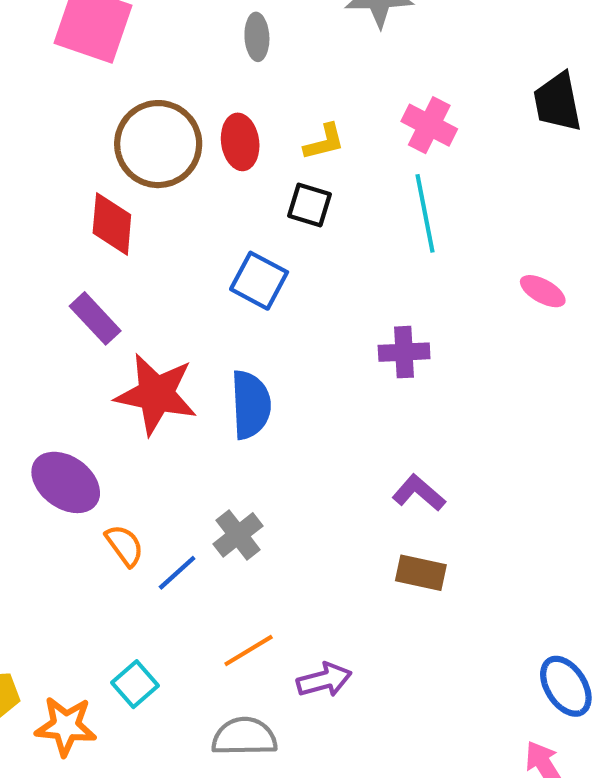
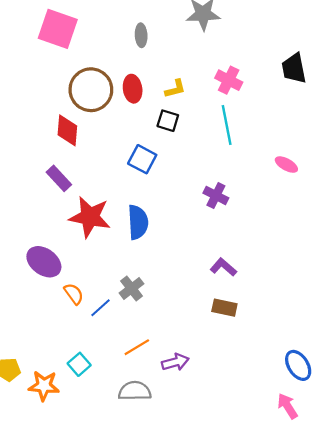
purple cross: (404, 352) -> (216, 196), turned 30

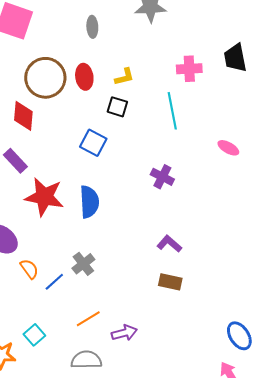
pink cross: (229, 80) -> (189, 69), moved, turned -30

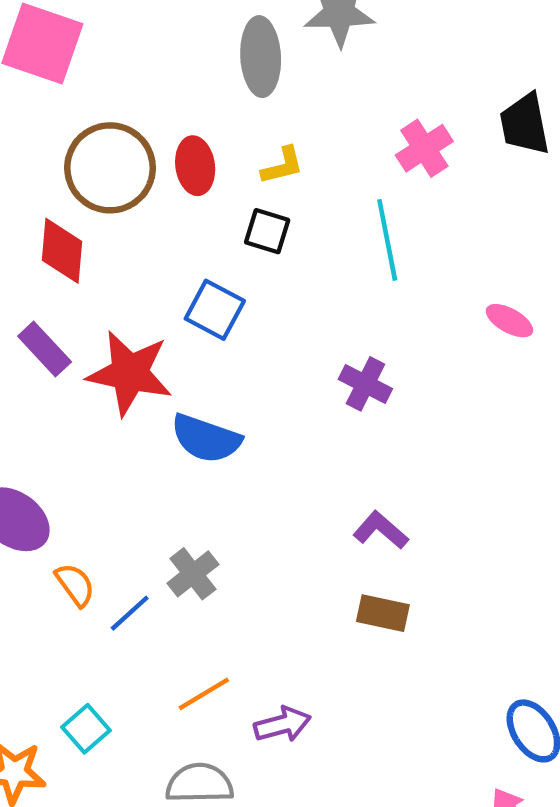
gray ellipse: (92, 27) -> (261, 57), moved, size x1.6
pink cross: (189, 69) -> (424, 148), turned -30
red star: (44, 197) -> (130, 373), moved
blue semicircle: (89, 202) -> (206, 439), turned 112

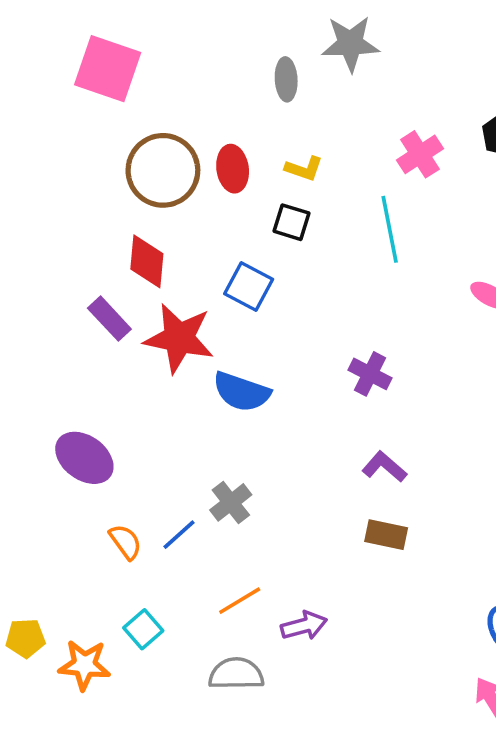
gray ellipse: (261, 57) -> (286, 79), size x0.7
yellow L-shape: (282, 166) -> (304, 169), turned 33
red diamond: (62, 251) -> (147, 261), moved
purple cross: (365, 384) -> (370, 374), moved
orange semicircle: (75, 585) -> (125, 542), moved

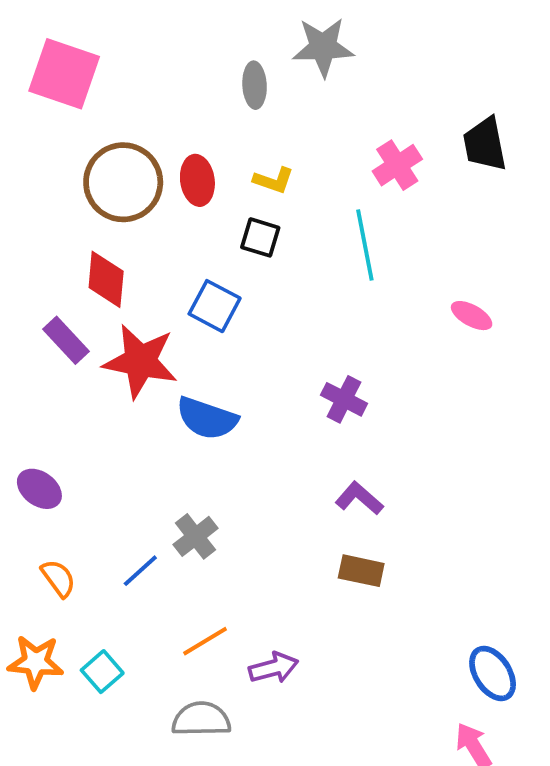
purple ellipse: (84, 458) -> (39, 489), size x0.7
orange semicircle: (125, 542) -> (58, 578), moved
orange star: (84, 665) -> (36, 662), moved

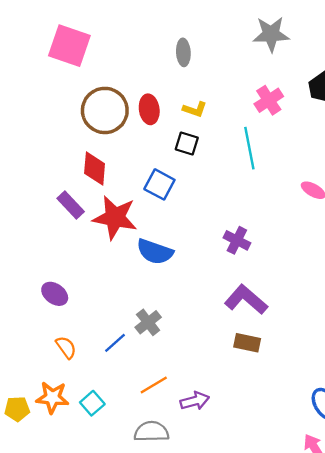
gray star: (323, 47) -> (271, 34), moved
purple L-shape: (359, 498) -> (246, 300), size x1.5

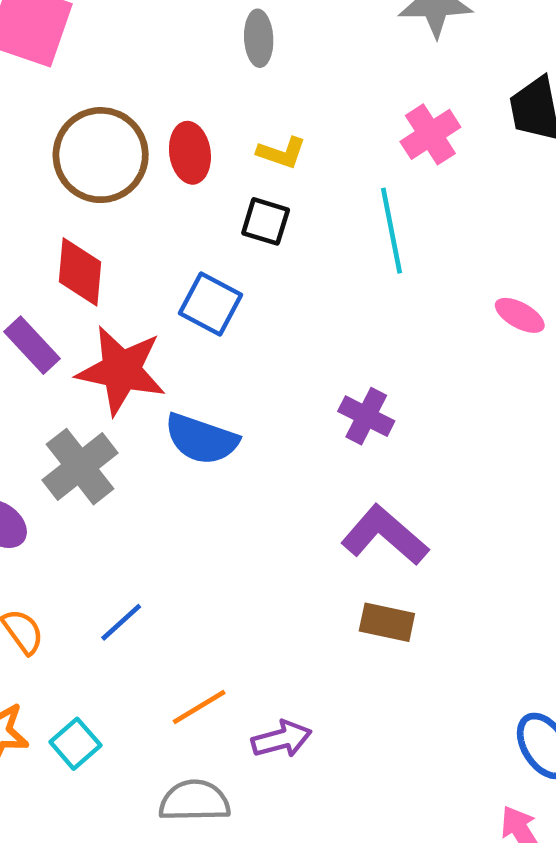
gray cross: (148, 322) -> (80, 467), moved, size x1.4

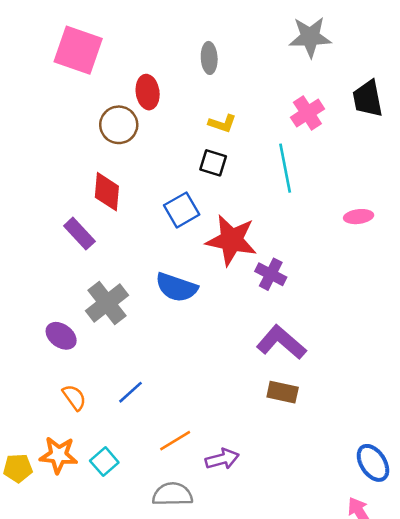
red ellipse: (190, 153) -> (148, 92), moved
brown circle: (101, 155) -> (119, 125), size x0.7
blue square: (211, 304) -> (182, 210), turned 32
pink ellipse: (520, 315) -> (359, 217), turned -36
red star: (121, 370) -> (231, 240), moved

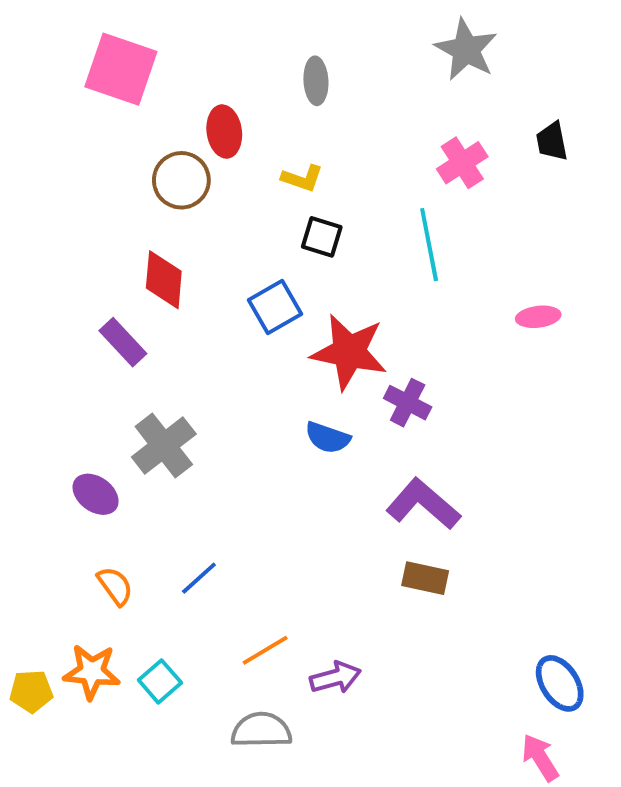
gray star: (310, 37) -> (466, 50), turned 30
black trapezoid: (368, 99) -> (552, 141), size x0.7
yellow L-shape: (222, 124) -> (302, 178), moved
blue semicircle: (176, 287) -> (328, 438), moved, size x0.7

